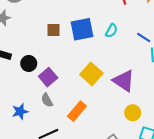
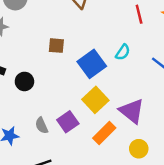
blue square: (82, 29) -> (92, 64), moved, turned -30
purple square: (48, 77) -> (68, 122), moved
orange rectangle: (77, 111) -> (104, 133), moved

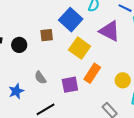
brown square: (56, 46) -> (47, 35), moved
purple triangle: (132, 111) -> (110, 31), moved
purple square: (68, 122) -> (70, 85), moved, turned 36

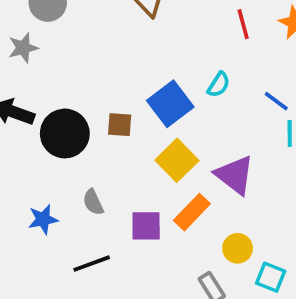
purple triangle: (110, 31) -> (235, 175), moved
black circle: (19, 45) -> (65, 134), size x1.6
yellow circle: (123, 80) -> (238, 248), moved

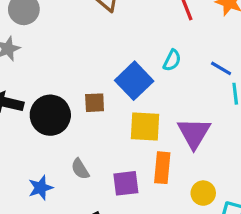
yellow square: (177, 160) -> (145, 127), turned -36
purple triangle: (235, 175) -> (194, 133), turned 30
orange rectangle: (192, 212) -> (162, 168), turned -32

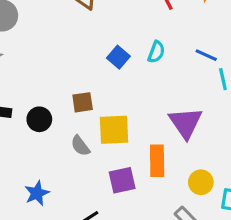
blue square: (134, 81) -> (118, 57), moved, size x0.6
black circle: (50, 115) -> (39, 119), size x0.6
yellow square: (145, 127) -> (114, 130), moved
gray semicircle: (80, 169) -> (80, 146), moved

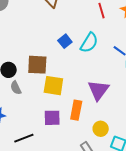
cyan semicircle: (156, 52) -> (89, 43), size x1.5
brown square: (83, 102) -> (37, 65), size x1.5
gray semicircle: (80, 146) -> (16, 88), moved

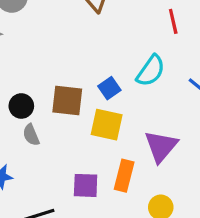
blue square: (65, 41) -> (109, 88), moved
yellow square: (53, 86) -> (107, 125), moved

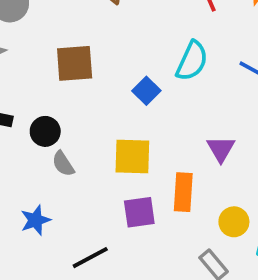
brown square: (67, 101) -> (75, 63), moved
yellow square: (107, 125) -> (132, 157), moved
purple triangle: (161, 146) -> (221, 149), size x0.7

